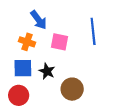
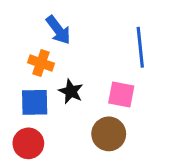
pink square: (60, 42) -> (121, 95), moved
black star: (47, 71) -> (71, 91), moved

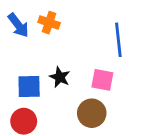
blue arrow: (58, 30) -> (18, 25), moved
orange cross: (41, 63) -> (49, 23), moved

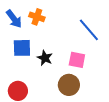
blue line: (118, 40) -> (89, 30), turned -35
blue square: (29, 87) -> (22, 48), moved

